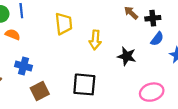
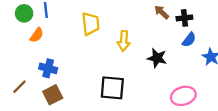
orange semicircle: (13, 35) -> (37, 35), turned 104
brown square: (40, 91) -> (53, 95), moved

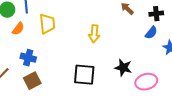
black cross: (184, 18) -> (156, 14), moved
yellow trapezoid: (91, 24) -> (47, 24), moved
black star: (157, 58) -> (123, 68), moved

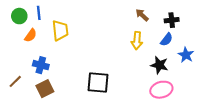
yellow arrow: (94, 34) -> (137, 41), moved
black star: (123, 68) -> (159, 65), moved

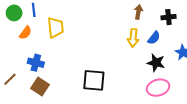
brown arrow: (142, 15) -> (138, 12), turned 56
blue semicircle: (167, 40) -> (154, 38), moved
brown square: (45, 89) -> (40, 87), turned -30

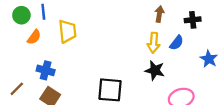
black star: (156, 63) -> (155, 70), moved

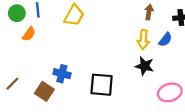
yellow trapezoid: (67, 31) -> (74, 15), moved, turned 35
blue cross: (46, 70) -> (62, 74), moved

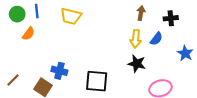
yellow trapezoid: (74, 15) -> (71, 16), turned 75

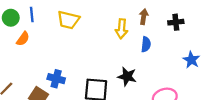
yellow arrow: (136, 39) -> (122, 29), moved
blue semicircle: (156, 39) -> (146, 44), moved, turned -32
black star: (137, 64) -> (127, 76), moved

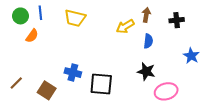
yellow arrow: (122, 29) -> (125, 26), turned 54
black star: (127, 76) -> (146, 71), moved
blue cross: (56, 79) -> (73, 73), moved

